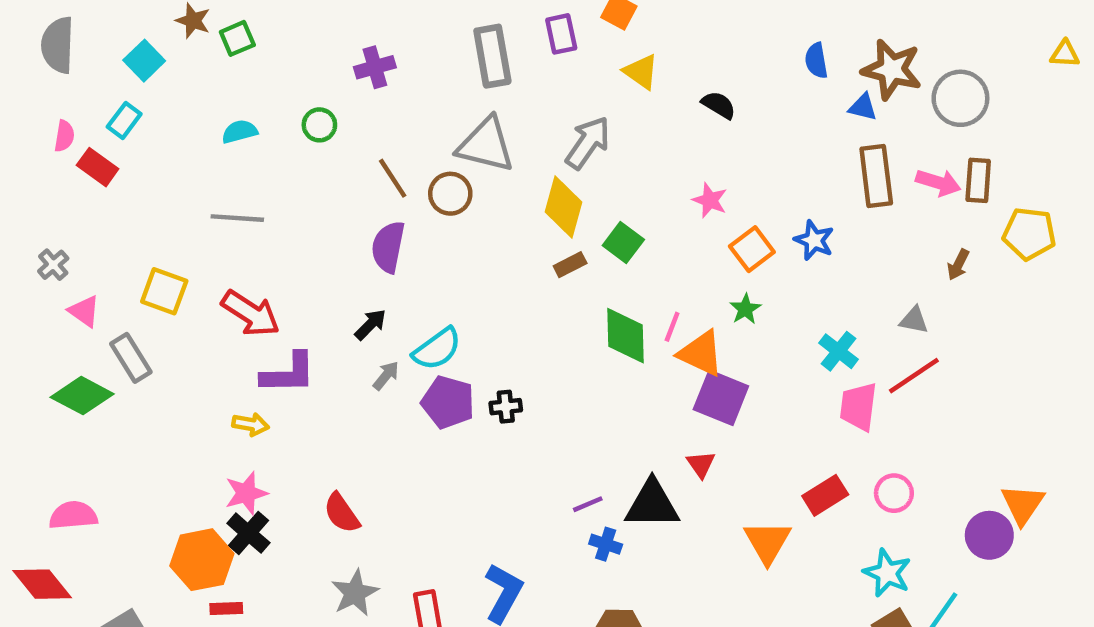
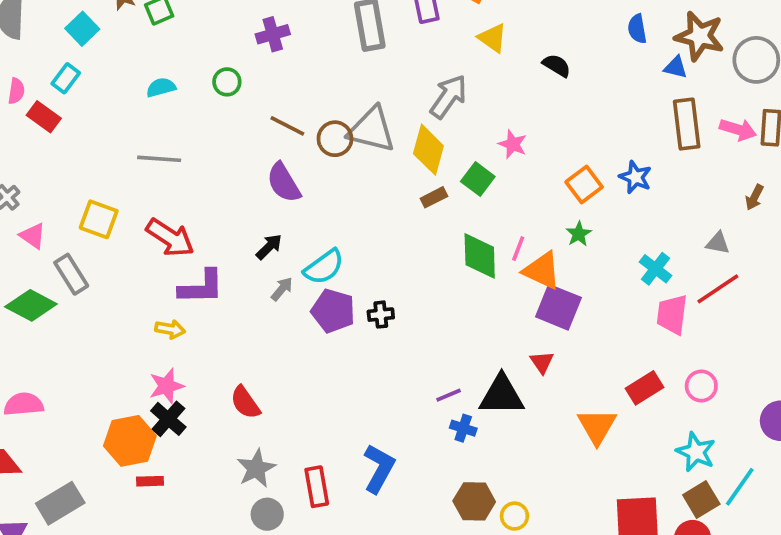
gray triangle: (486, 145) -> (372, 130), moved
brown line: (393, 178) -> (287, 126), turned -30
pink star: (710, 200) -> (513, 144), moved
purple semicircle: (388, 247) -> (284, 183), turned -42

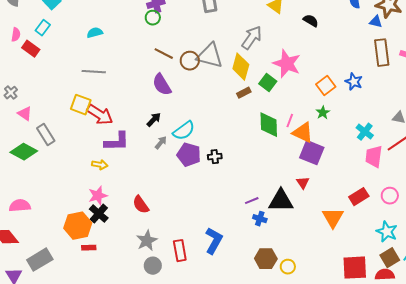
green circle: (227, 82) -> (153, 18), moved
pink star: (513, 144) -> (287, 64), size x1.8
yellow square: (99, 219) -> (81, 105), moved

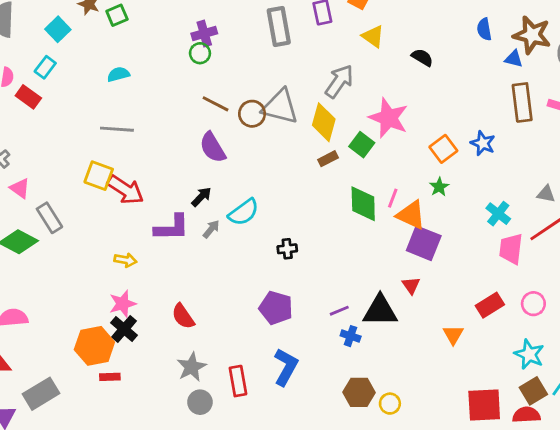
purple L-shape: (117, 142) -> (172, 228), moved
purple pentagon: (189, 155) -> (276, 308), moved
orange triangle: (333, 218) -> (453, 335), size x0.7

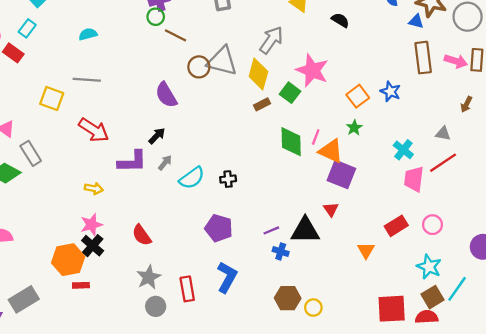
brown line: (215, 104) -> (176, 35), moved
yellow square: (99, 176) -> (52, 98), moved
cyan semicircle: (244, 212) -> (192, 178), moved

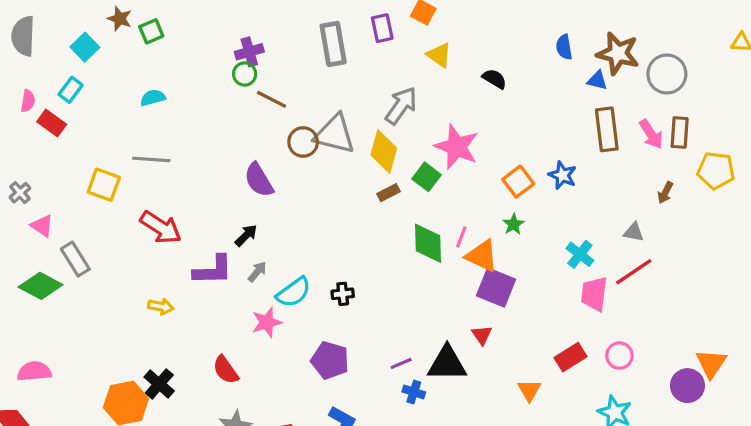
pink arrow: (456, 61) -> (651, 134), turned 40
pink star: (91, 225) -> (267, 322), moved

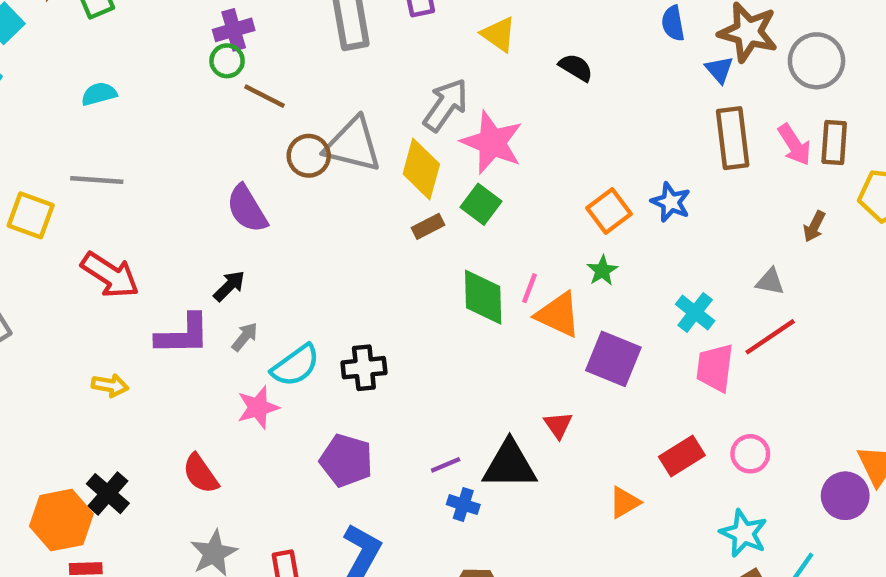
blue triangle: (597, 80) -> (719, 70), turned 35
pink star: (457, 147) -> (492, 142), moved
purple square: (496, 288) -> (613, 359), moved
black cross: (343, 294) -> (364, 368), size x1.4
orange triangle: (529, 390) -> (624, 502), turned 30

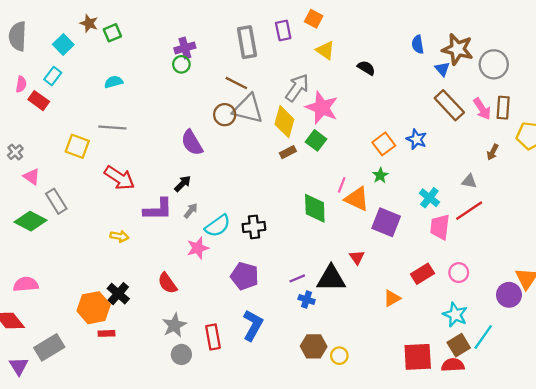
brown line: (265, 96) -> (236, 83), moved
brown rectangle: (733, 138) -> (449, 105), turned -36
green diamond: (483, 297) -> (315, 208), moved

